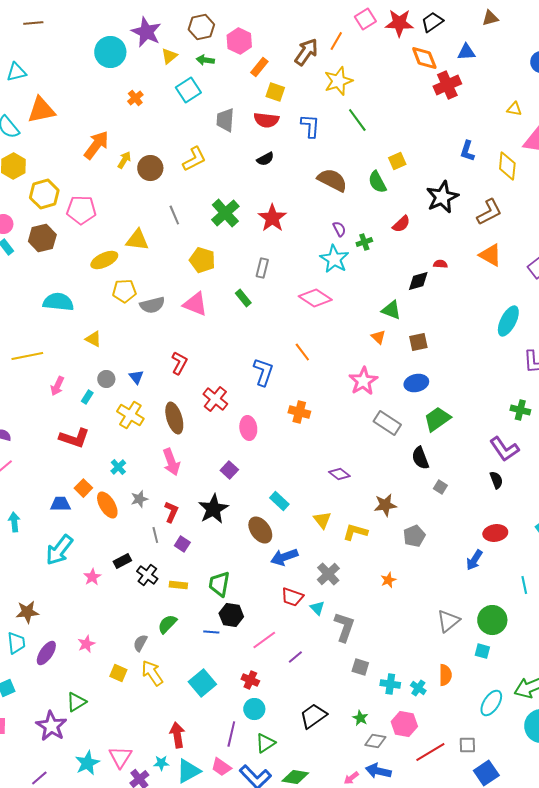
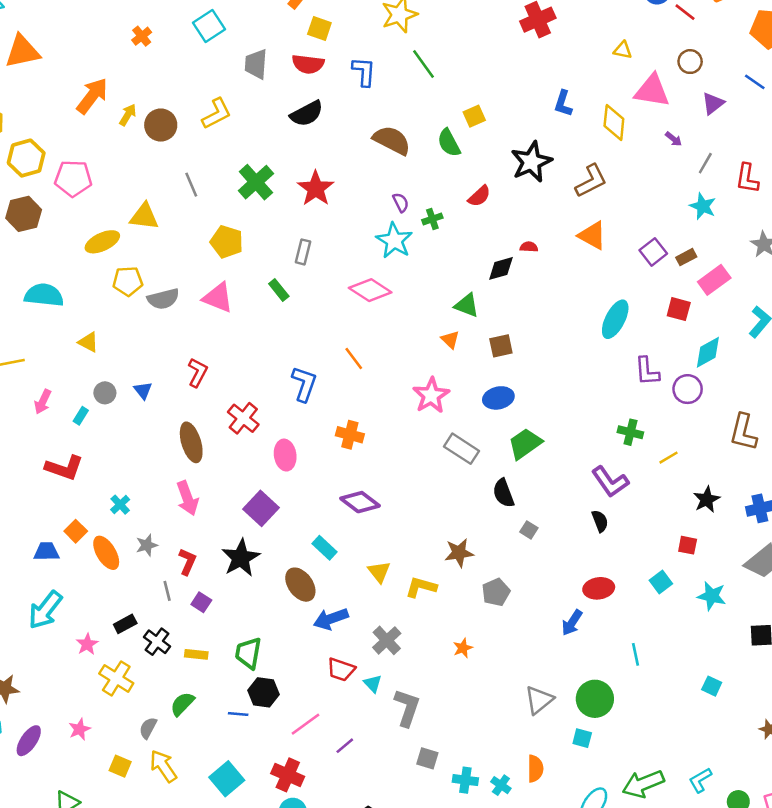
black semicircle: (265, 159) -> (307, 114), size x1.5
yellow cross: (130, 415) -> (116, 678), moved
purple square: (229, 470) -> (261, 508), size x1.5
purple diamond: (339, 474) -> (360, 502), moved, size x1.4
red cross: (250, 680) -> (288, 775), size x1.4

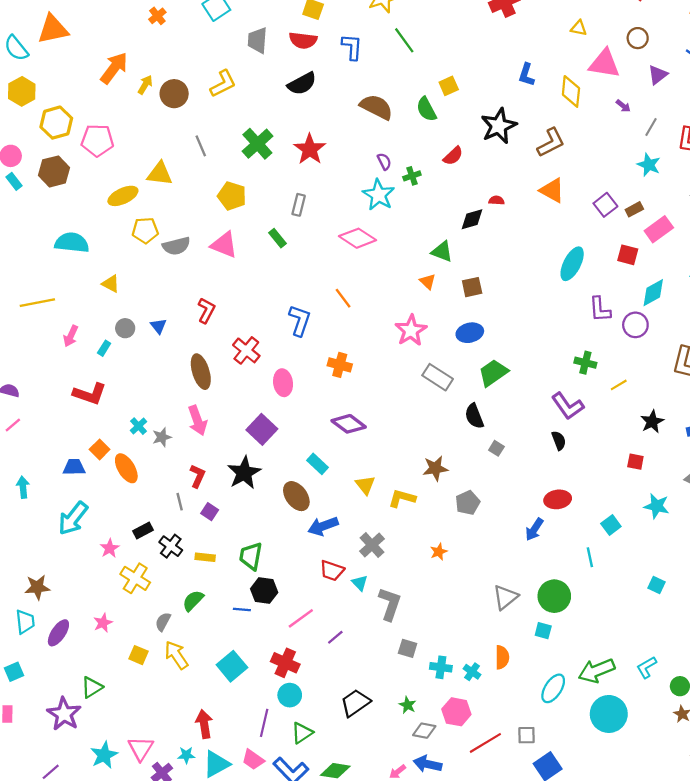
gray star: (147, 545) -> (162, 437), moved
cyan square: (661, 582) -> (611, 525), moved

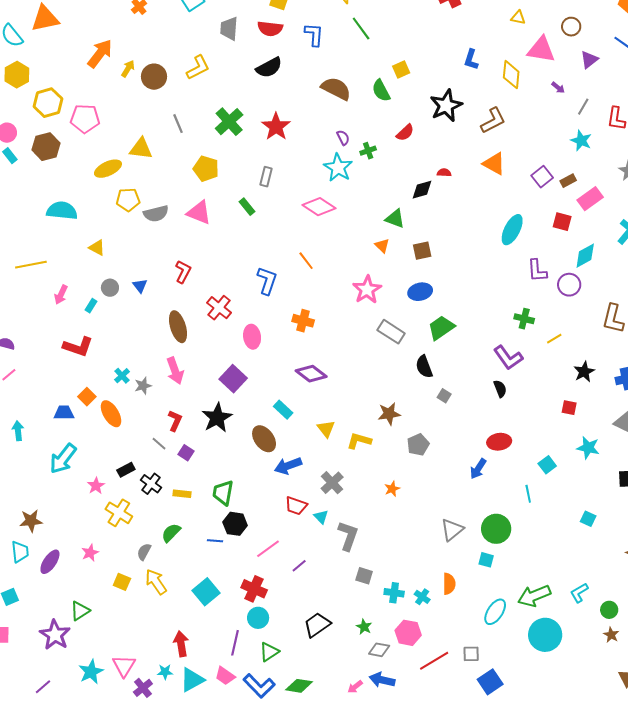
gray line: (180, 502) -> (159, 444), turned -35

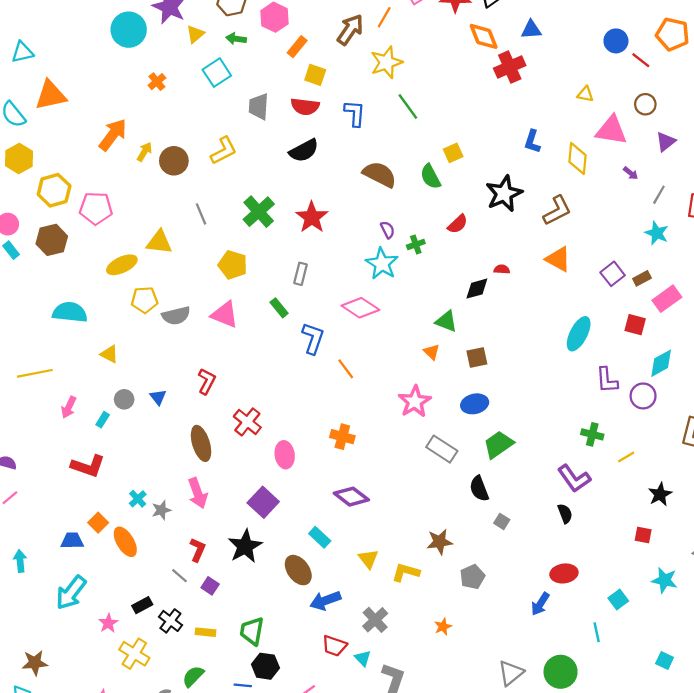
blue L-shape: (267, 281) -> (313, 338), moved

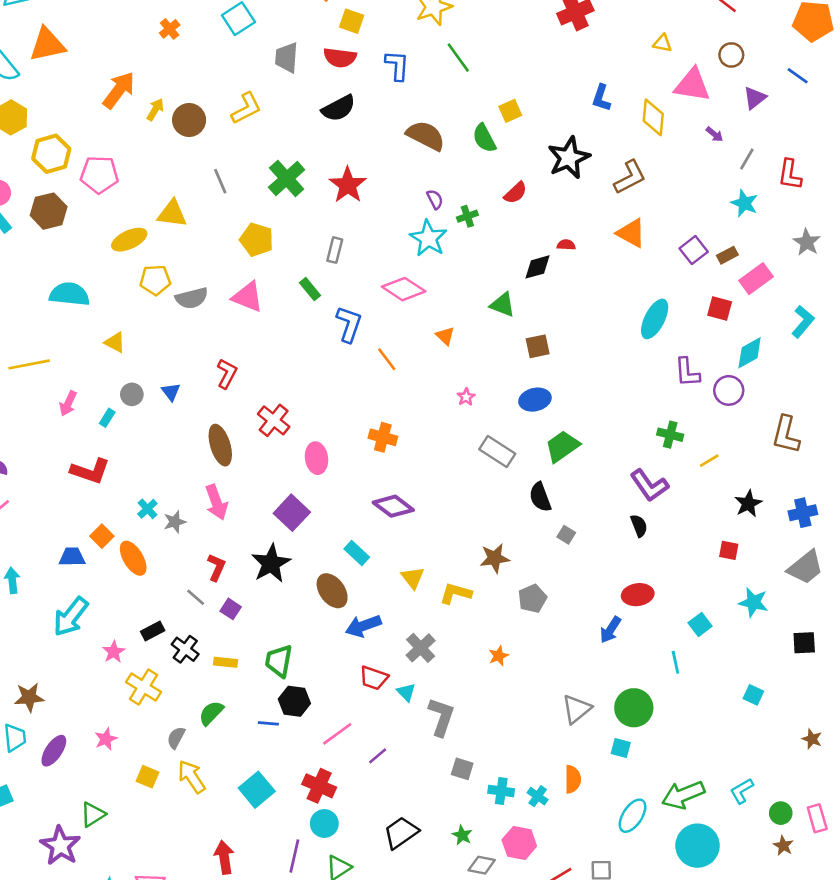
orange triangle: (432, 352) -> (445, 336), moved
pink star: (415, 402) -> (466, 397), size x0.5

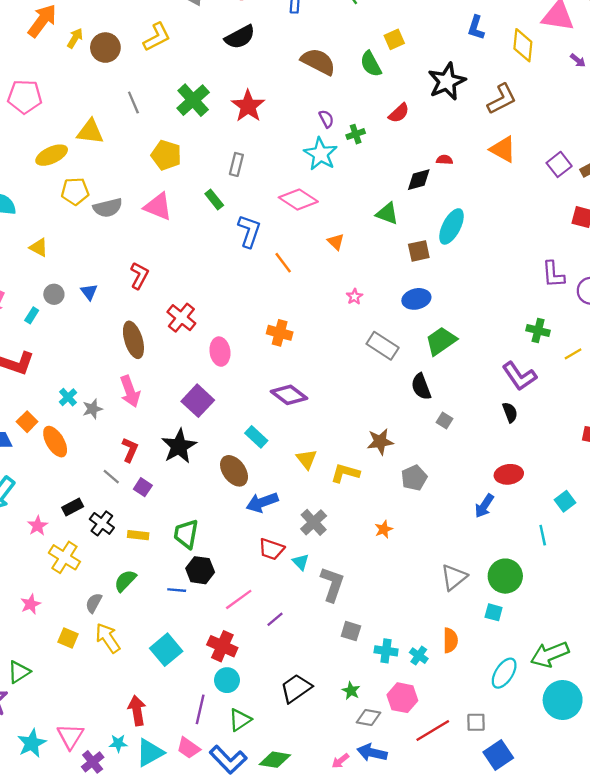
cyan ellipse: (655, 319) -> (451, 226), moved

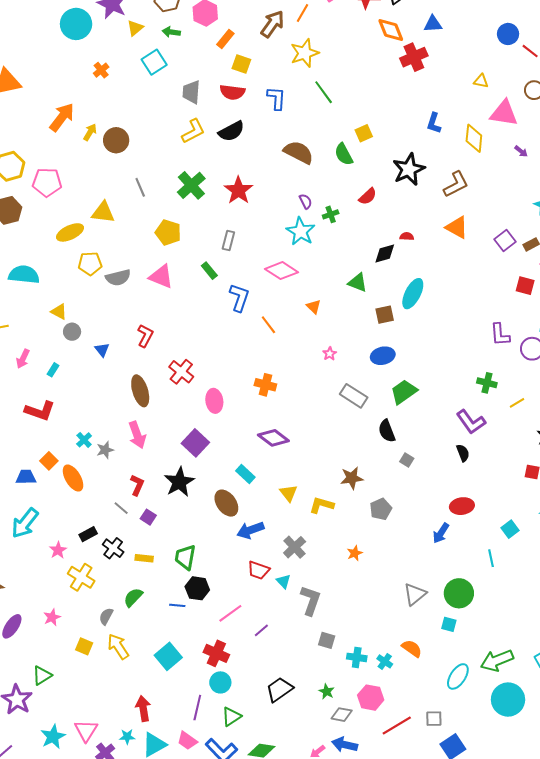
yellow L-shape: (157, 37) -> (193, 131), moved
gray circle: (54, 294) -> (72, 332), moved
orange semicircle: (450, 640) -> (412, 648), turned -55

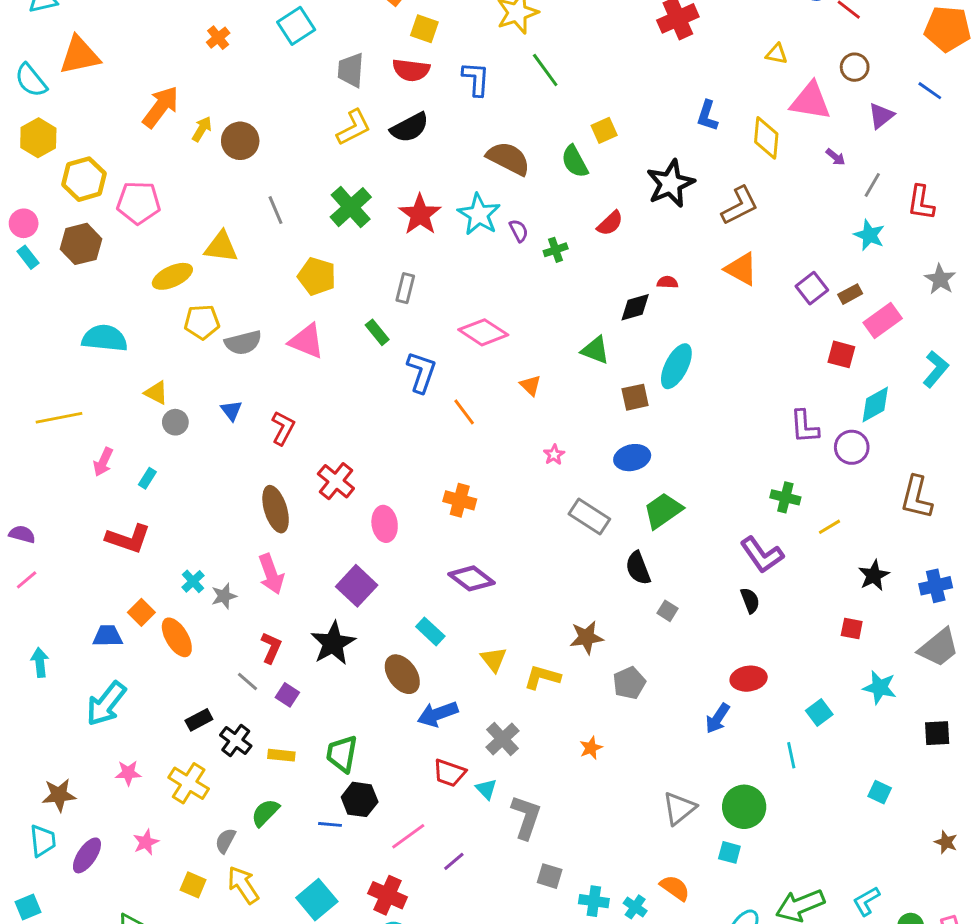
cyan star: (301, 231) -> (479, 214), moved
blue triangle: (102, 350) -> (231, 410), moved
pink star: (58, 550) -> (128, 773), moved, turned 30

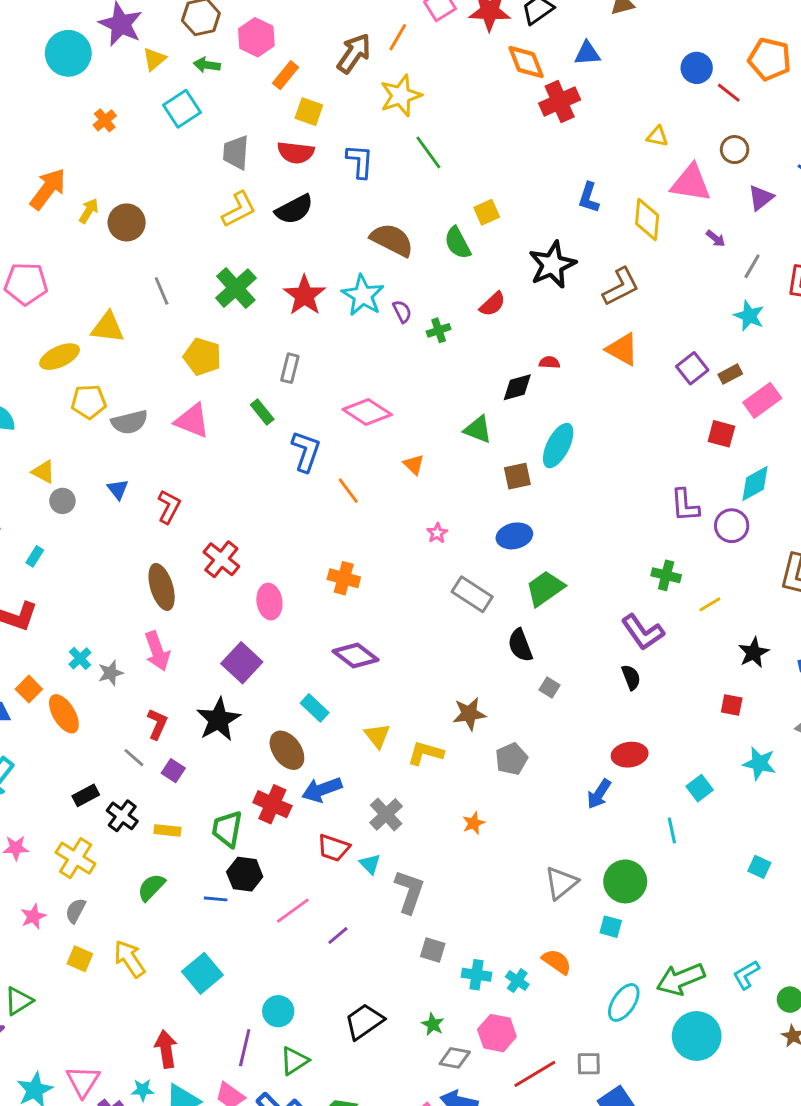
gray semicircle: (225, 841) -> (76, 911), moved
red cross: (388, 895) -> (272, 804), moved

